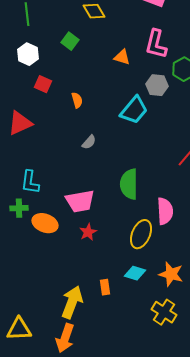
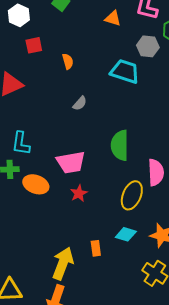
red square: (43, 84) -> (34, 45), turned -36
cyan trapezoid: (134, 110) -> (125, 71), turned -112

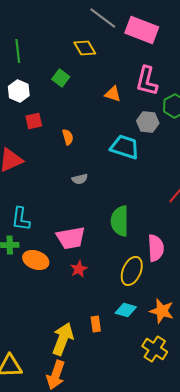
gray semicircle: (80, 103) -> (80, 179), turned 35

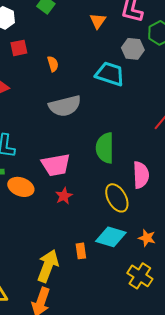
orange triangle: (113, 94) -> (98, 21), turned 48
gray semicircle: (80, 179) -> (65, 106), size x2.0
yellow ellipse: (132, 271) -> (117, 198), turned -52
cyan diamond: (126, 310) -> (111, 237), size x1.4
orange star: (162, 311) -> (147, 238), size x0.7

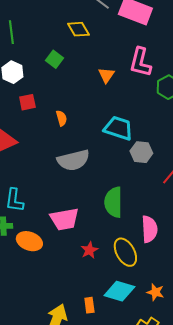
gray hexagon: (133, 49) -> (141, 152), moved
red star: (64, 196) -> (89, 250), moved

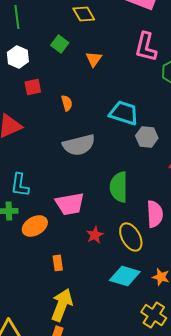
orange triangle: (106, 75) -> (94, 59), moved
orange ellipse: (29, 241) -> (35, 226), turned -50
orange rectangle: (89, 305) -> (58, 263), moved

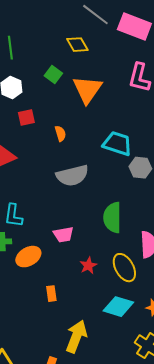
orange triangle: (94, 59) -> (87, 90), size x1.8
pink trapezoid: (70, 204) -> (63, 235), size x0.7
yellow arrow: (62, 305) -> (76, 337), moved

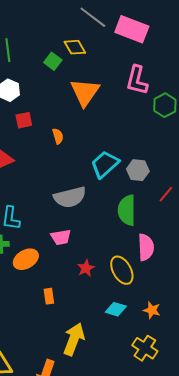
green square: (53, 75) -> (53, 61), moved
cyan trapezoid: (117, 144) -> (105, 164), moved, turned -60
gray semicircle: (72, 176) -> (70, 197), moved
green semicircle: (112, 218) -> (127, 210), moved
cyan diamond: (118, 307) -> (116, 309), size x0.7

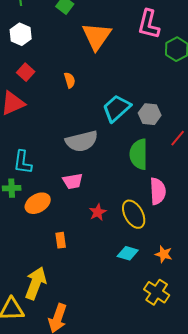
red square: (24, 120) -> (26, 72), moved, turned -36
yellow arrow: (74, 339) -> (36, 283), moved

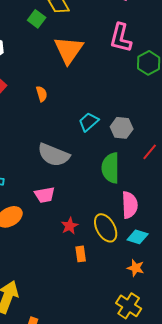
cyan trapezoid: (117, 108) -> (89, 122), size x0.7
gray semicircle: (82, 141) -> (54, 155), turned 36
orange rectangle: (61, 240) -> (81, 254), moved
cyan diamond: (128, 253) -> (138, 237), moved

